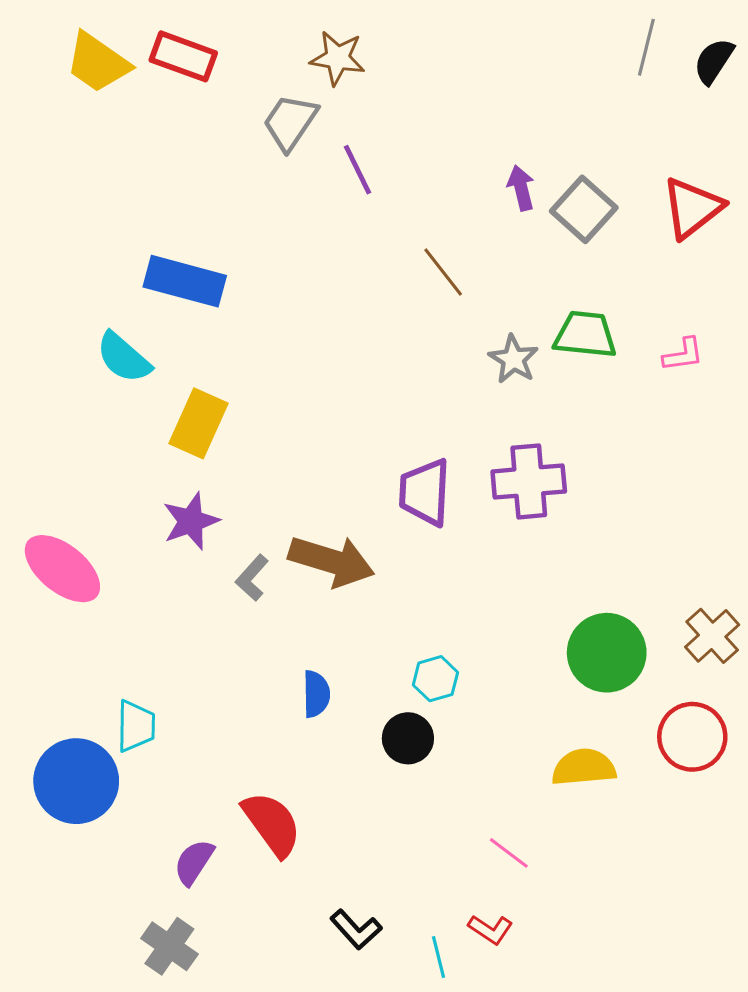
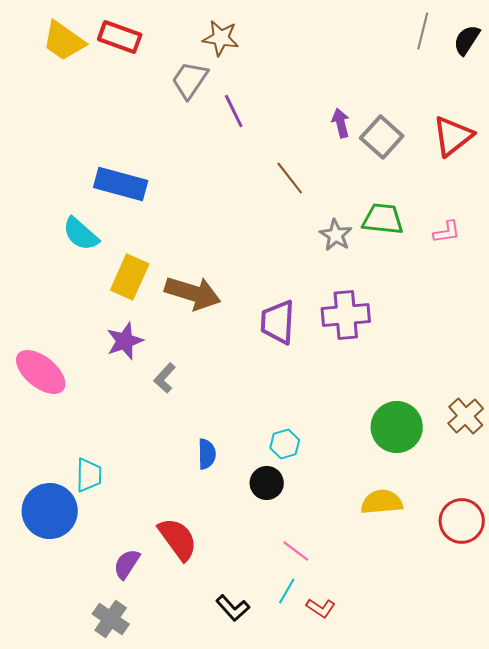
brown arrow: (331, 561) -> (193, 293), moved
red circle: (692, 737) -> (462, 521), moved
pink line: (509, 853) -> (296, 551), moved
cyan line: (439, 957) -> (287, 591), moved, turned 44

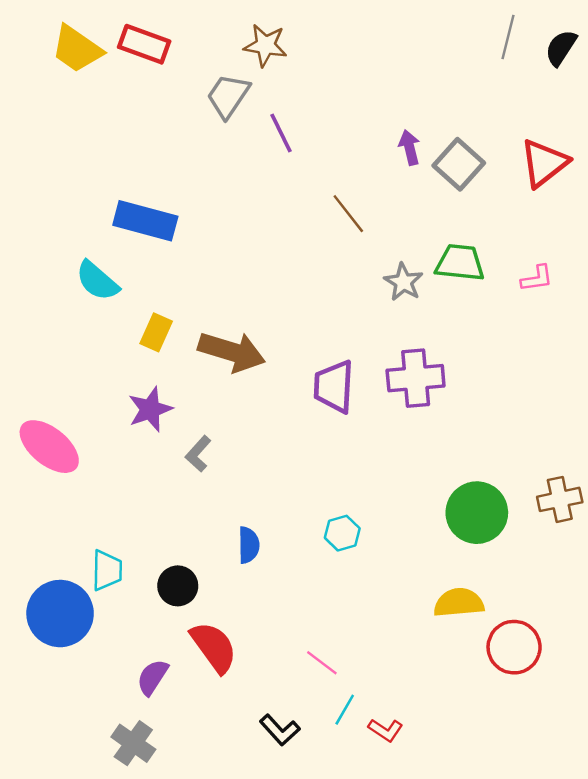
yellow rectangle: (130, 277) -> (156, 332), size x0.7
brown cross: (466, 416) -> (560, 499), turned 30
black circle: (267, 483) -> (178, 586), moved
red circle: (462, 521) -> (514, 647), moved
pink line: (296, 551) -> (322, 663), moved

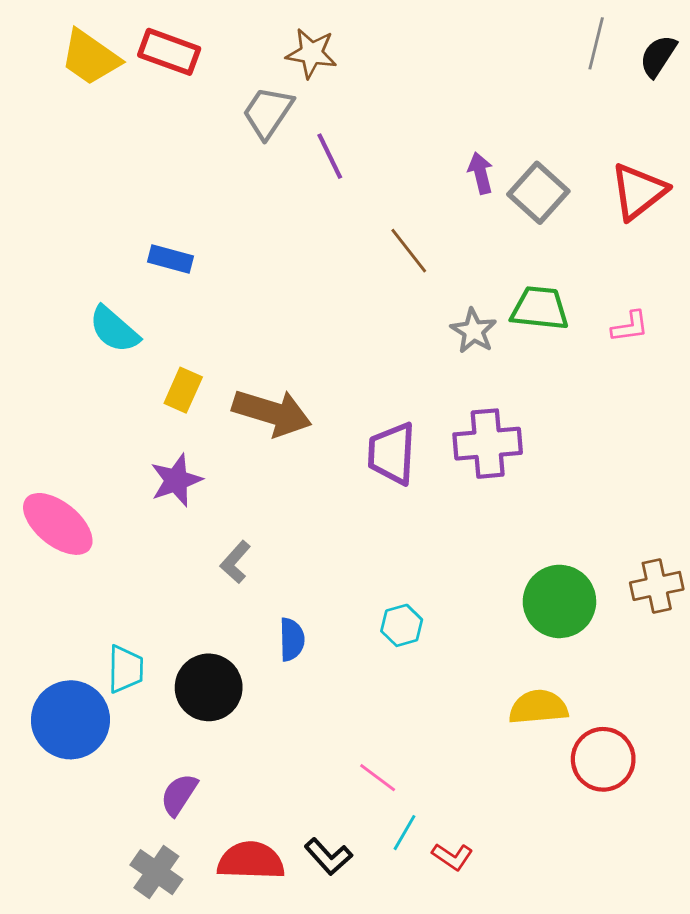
blue rectangle: (145, 221) -> (171, 259), size x0.6
gray L-shape: (198, 454) -> (235, 562), moved
black circle: (178, 586) -> (209, 687), size x1.4
red semicircle: (214, 647) -> (251, 861), moved, turned -52

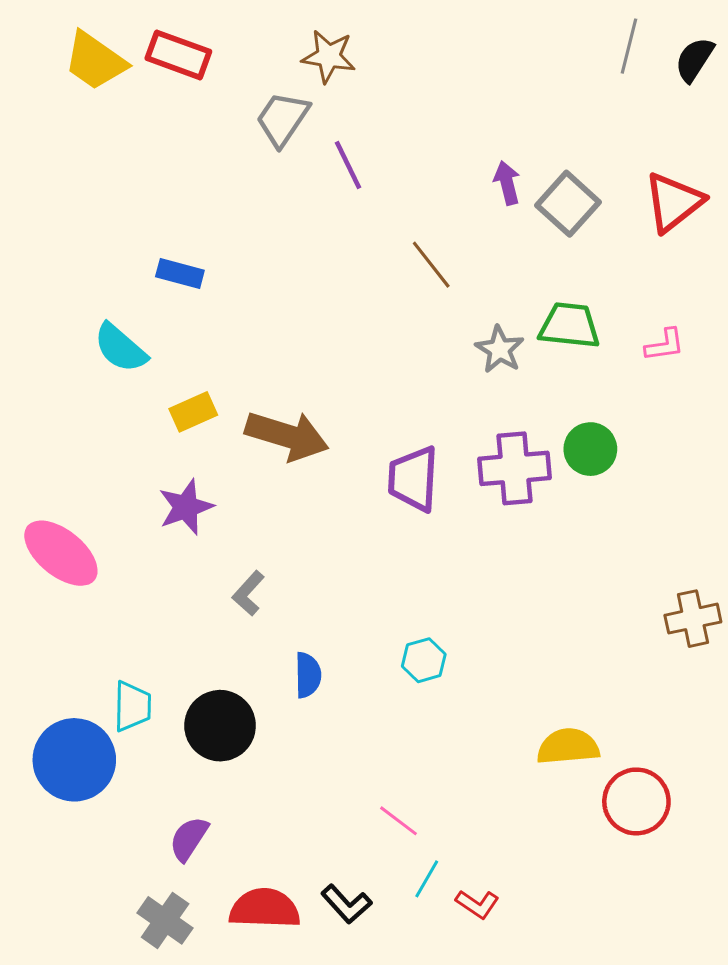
yellow rectangle: (183, 390) -> (193, 412), turned 42
green circle: (559, 601) -> (590, 449), moved, size x0.7

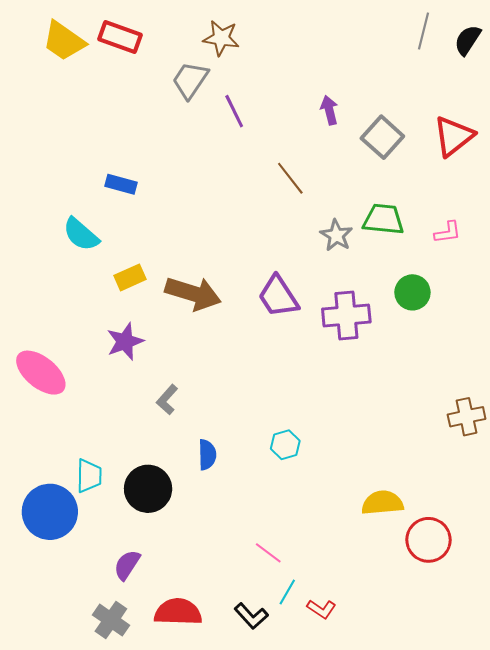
purple arrow: (507, 183) -> (329, 110), moved
green circle: (590, 449) -> (412, 292), moved
purple trapezoid: (413, 479) -> (278, 296), moved, turned -36
black L-shape: (346, 904) -> (251, 616), moved

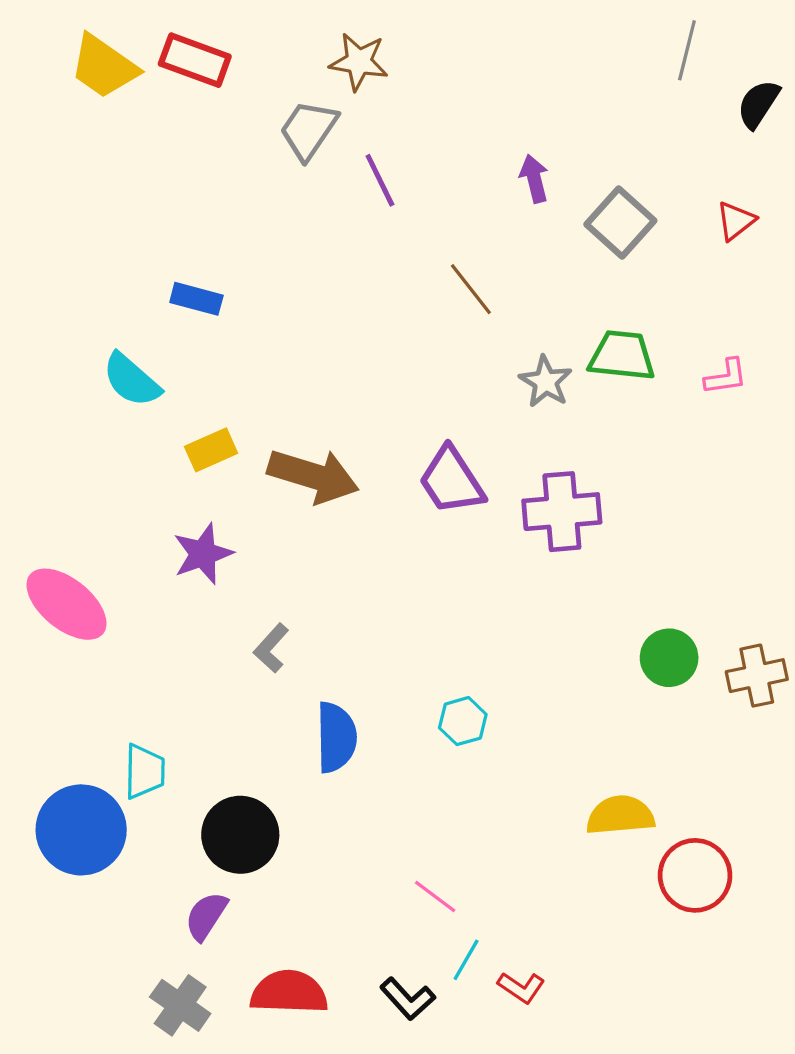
black semicircle: (468, 40) -> (758, 104), moved
red triangle: (454, 136) -> (736, 221), size x0.6
green circle: (412, 292) -> (669, 658), moved
blue semicircle: (207, 455) -> (336, 737), size x1.4
black circle: (148, 489) -> (240, 835), moved

